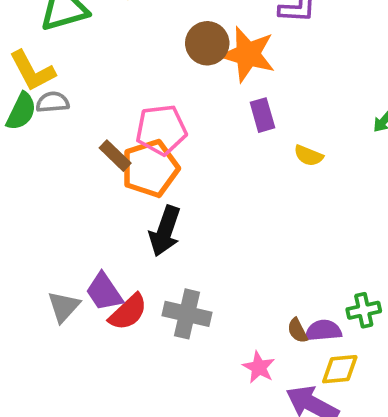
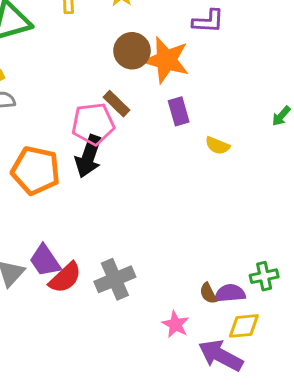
brown rectangle: (115, 156) -> (116, 104), moved
orange pentagon: (150, 168) -> (36, 170), moved, turned 30
black arrow: (165, 231) -> (88, 156), moved
gray cross: (187, 314) -> (115, 279), turned -36

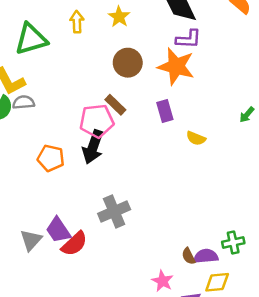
orange star: (166, 60) -> (176, 66), moved
orange pentagon: (36, 170) -> (51, 158), size x0.7
gray cross: (115, 279) -> (114, 211), moved

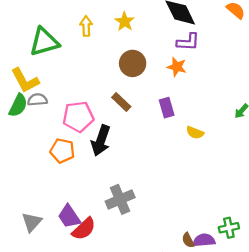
orange star: (176, 66) -> (177, 67), size x0.6
pink pentagon: (97, 121) -> (78, 117), moved
gray triangle: (31, 240) -> (32, 222), moved

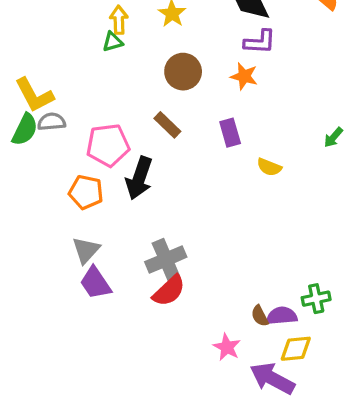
green triangle: (44, 42) -> (113, 42), moved, size x0.5
gray triangle: (32, 222) -> (86, 250), moved
red semicircle: (84, 229) -> (169, 291), moved

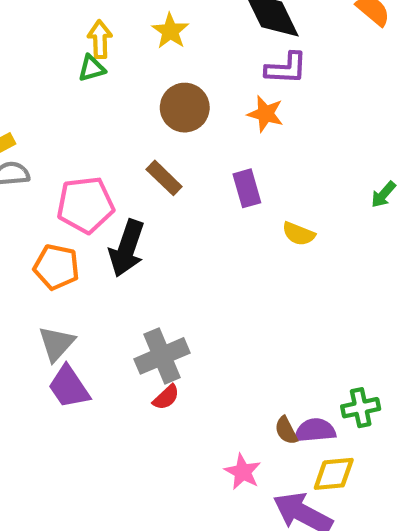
red semicircle: (169, 291) -> (166, 397), size x0.6

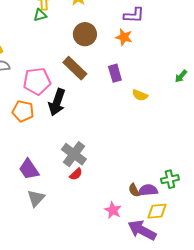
brown rectangle: (164, 178) -> (75, 68), size x1.4
gray triangle: (56, 343) -> (36, 198), moved
gray cross: (162, 356) -> (74, 154), turned -30

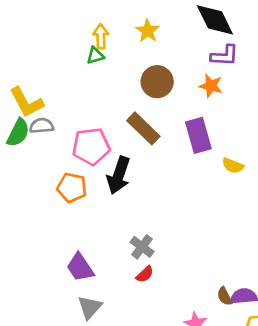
purple rectangle: (115, 73) -> (198, 135), size x1.4
gray cross: (74, 154) -> (142, 247), size x0.7

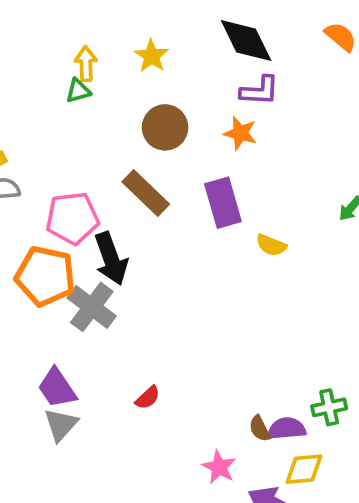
black arrow: (119, 175) -> (111, 259), turned -39
orange pentagon: (72, 188) -> (45, 276), size x1.4
gray cross: (142, 247) -> (92, 307), moved, size x1.4
gray triangle: (90, 307) -> (61, 425), moved

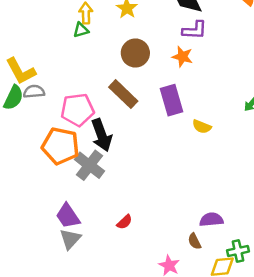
green cross: (329, 407) -> (238, 251), moved
purple semicircle: (287, 429) -> (211, 220), moved

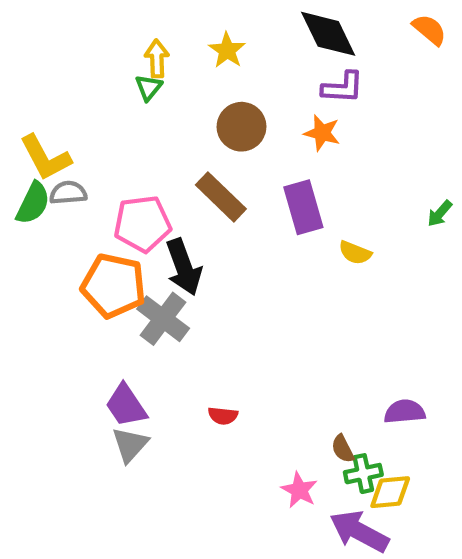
green triangle: (81, 30) -> (149, 87), turned -35
purple semicircle: (211, 220) -> (405, 412), moved
red semicircle: (124, 222) -> (223, 416), turned 49
green cross: (238, 251) -> (363, 474), moved

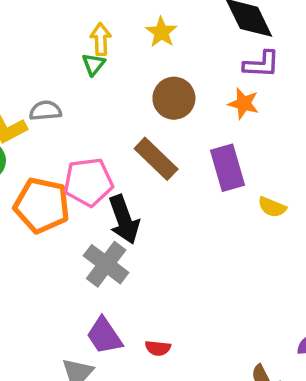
gray semicircle: (68, 193) -> (45, 111), moved
orange pentagon: (114, 286) -> (42, 205), moved
purple trapezoid: (126, 405) -> (104, 336), moved

